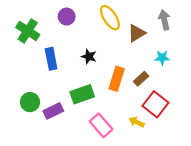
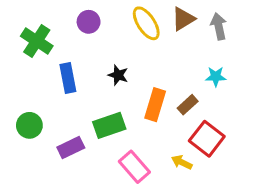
brown triangle: (137, 33) -> (183, 19), moved
green circle: (30, 102) -> (29, 125), moved

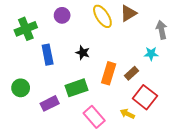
gray arrow: (219, 26) -> (162, 30), moved
green cross: (37, 41) -> (26, 29), turned 35

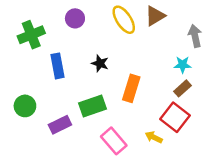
brown rectangle: (131, 73) -> (183, 88), moved

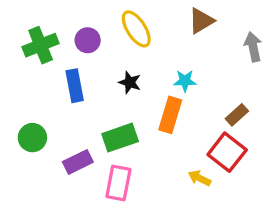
purple circle: (75, 18) -> (88, 40), moved
yellow ellipse: (124, 20) -> (136, 29), moved
cyan star: (183, 65) -> (185, 81), moved
pink rectangle: (114, 141) -> (118, 183), moved, turned 52

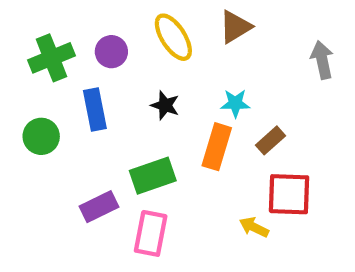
brown triangle: (201, 21) -> (235, 27), moved
brown rectangle: (237, 115) -> (270, 140), moved
green circle: (32, 138) -> (41, 136), moved
red square: (227, 152) -> (289, 194), turned -36

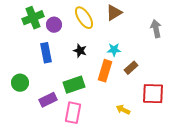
green cross: (51, 58) -> (33, 18), moved
green circle: (41, 136) -> (20, 83), moved
red square: (289, 194) -> (153, 94), moved

